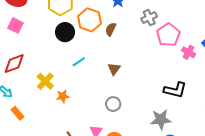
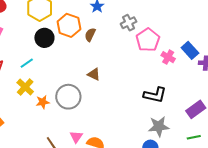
cyan line: (79, 62) -> (27, 63), moved
brown triangle: (114, 69) -> (94, 74), turned -40
gray circle: (113, 104) -> (68, 97), moved, size x1.6
gray star: (161, 120) -> (159, 126), moved

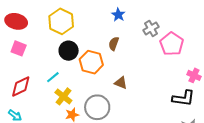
orange hexagon: (69, 25) -> (91, 62), moved
pink cross: (168, 57) -> (194, 75), moved
yellow cross: (25, 87) -> (63, 96), moved

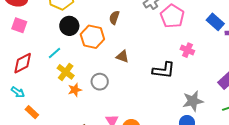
pink cross: (194, 75) -> (187, 50), moved
black L-shape: (183, 98) -> (164, 70), moved
gray circle: (97, 107) -> (100, 82), size x0.7

